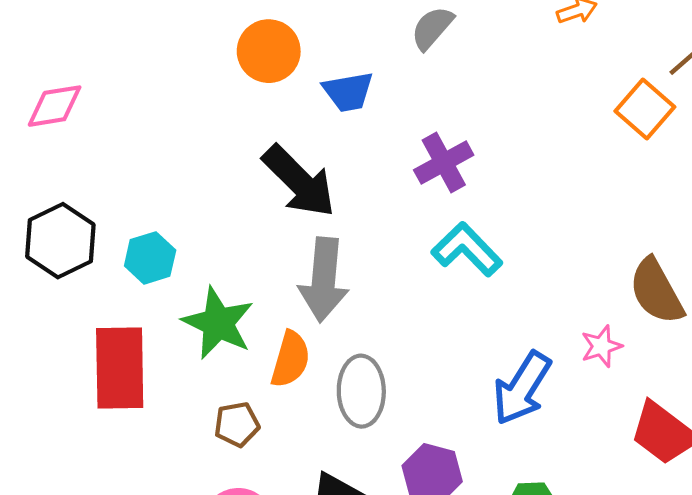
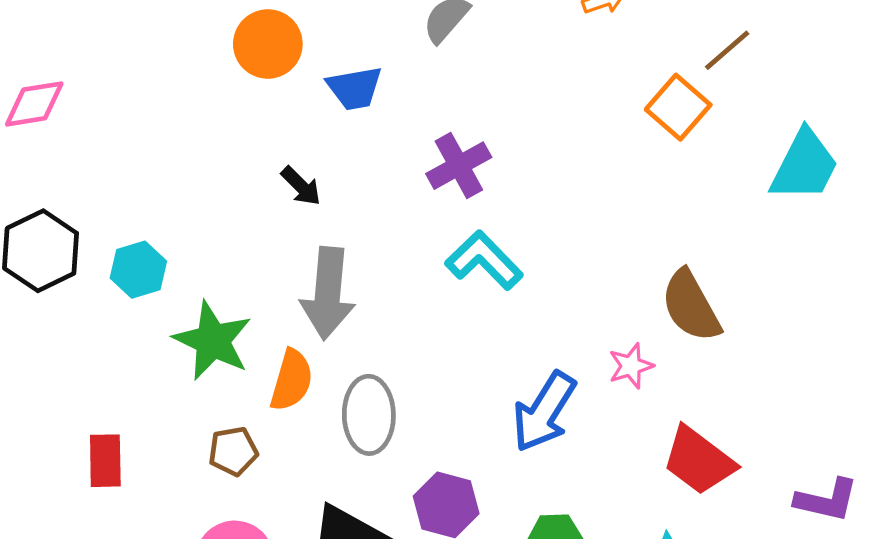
black arrow: (299, 181) -> (301, 186), size x0.5
red rectangle: (120, 368) -> (105, 461), moved, size x0.6

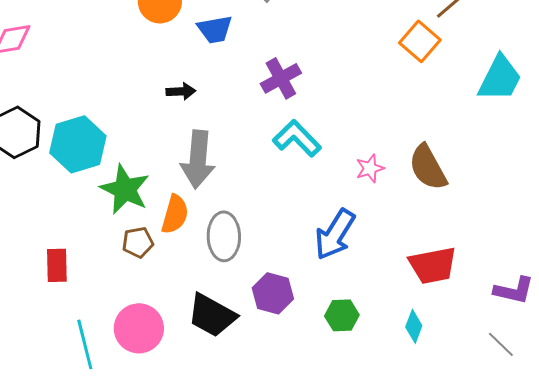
black arrow: (301, 186) -> (181, 91), turned -48
cyan hexagon: (138, 270) -> (78, 144), size x1.6
pink star: (631, 366) -> (370, 168), moved
brown pentagon: (233, 451) -> (138, 242), moved
red trapezoid: (699, 461) -> (433, 265), turned -48

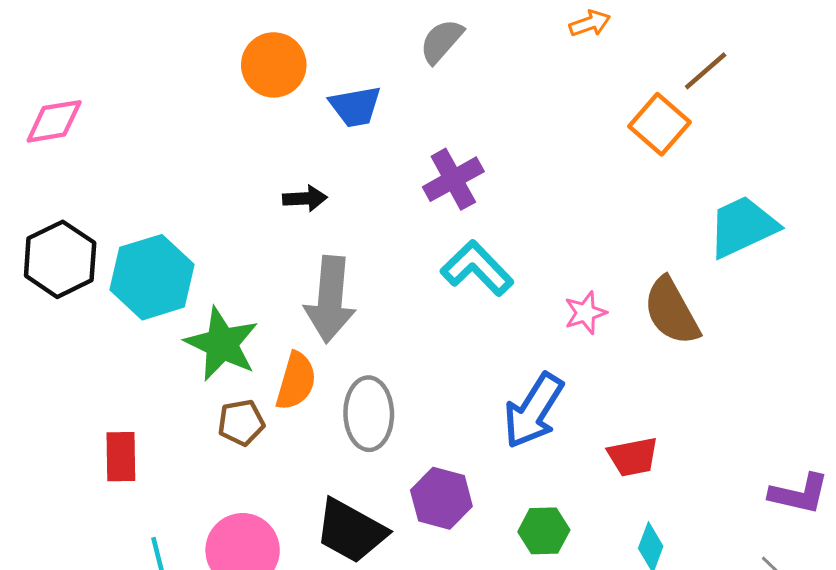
cyan trapezoid: (500, 78) -> (743, 227), moved, turned -142
red trapezoid: (433, 265) -> (633, 457), moved, size x0.7

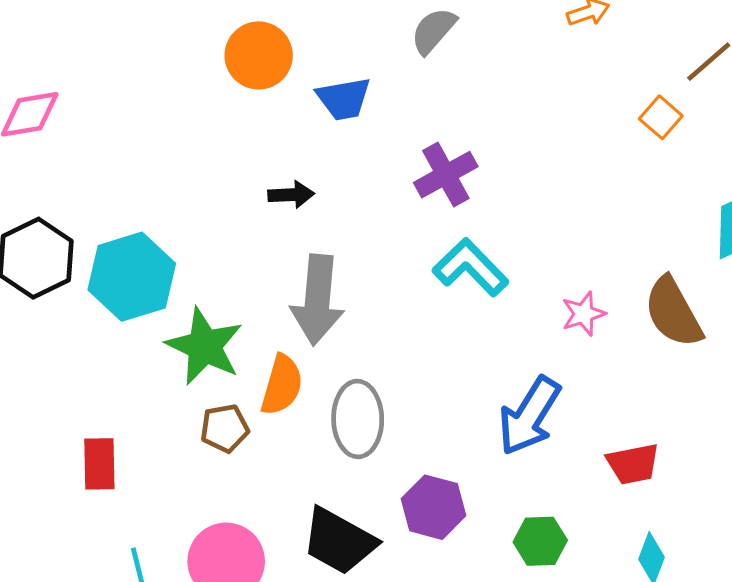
orange square: (660, 124) -> (661, 117), size x0.7

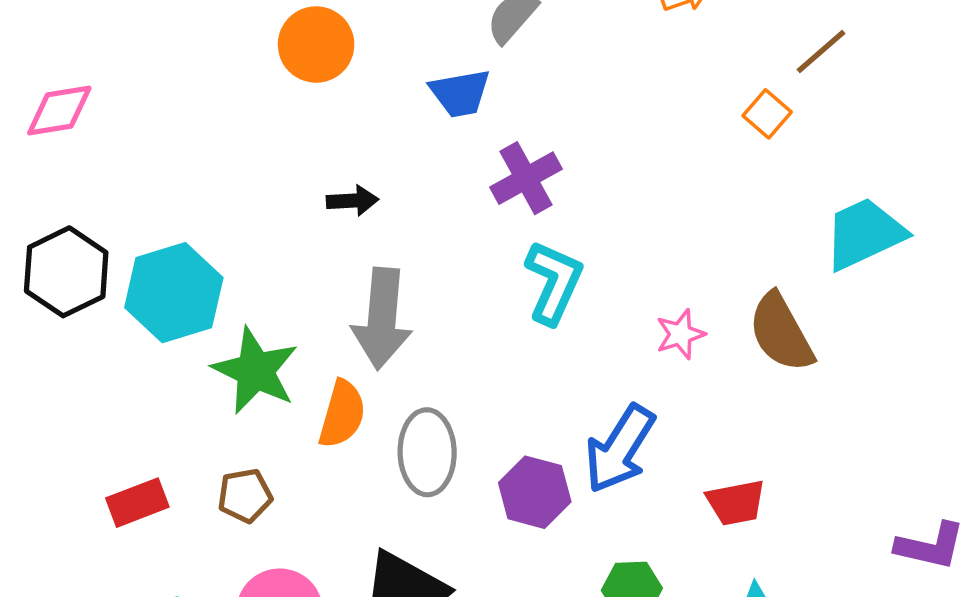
blue trapezoid: (344, 99) -> (460, 93), moved
cyan L-shape: (471, 267) -> (554, 282), turned 68
brown pentagon: (225, 428) -> (245, 496), moved
red rectangle: (99, 464) -> (137, 503), turned 70
purple hexagon: (433, 507) -> (535, 492), moved

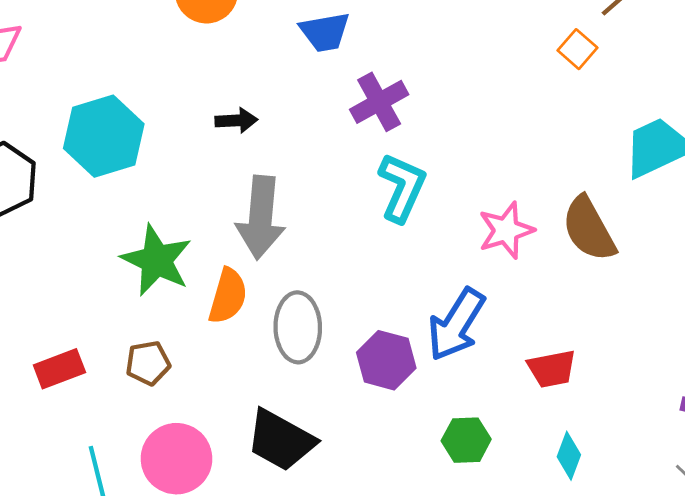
cyan hexagon: (174, 293) -> (104, 136), moved
pink star: (680, 334) -> (506, 230), size x1.4

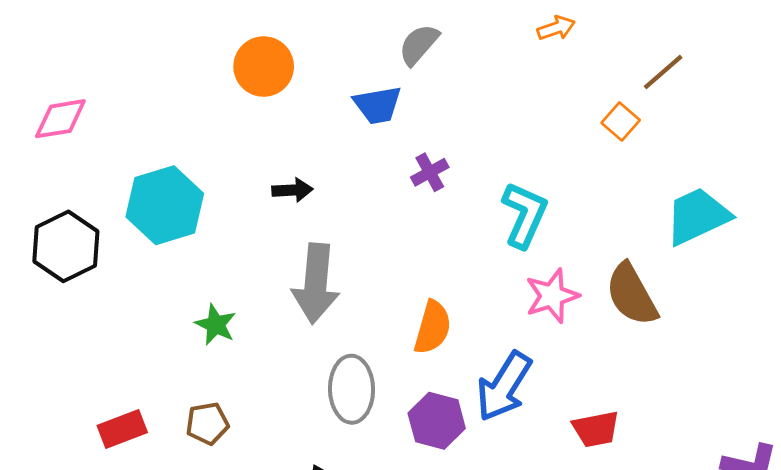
purple cross: (379, 102) -> (430, 172), size x0.7
cyan L-shape: (402, 188) -> (525, 215), moved
green star: (157, 260) -> (216, 325), size x0.6
orange semicircle: (228, 296) -> (433, 327), moved

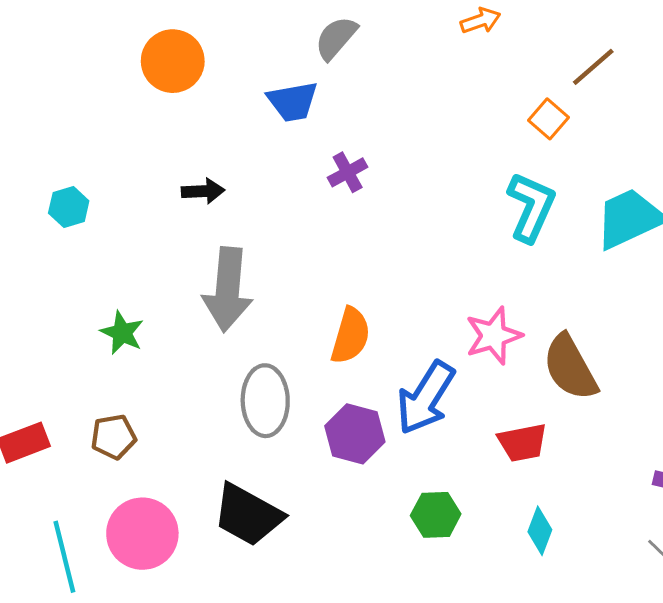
cyan hexagon: (165, 205) -> (69, 207), size x0.5
cyan L-shape: (525, 215) -> (531, 207), moved
brown semicircle: (632, 294) -> (570, 367), moved
pink star: (552, 296) -> (494, 336), moved

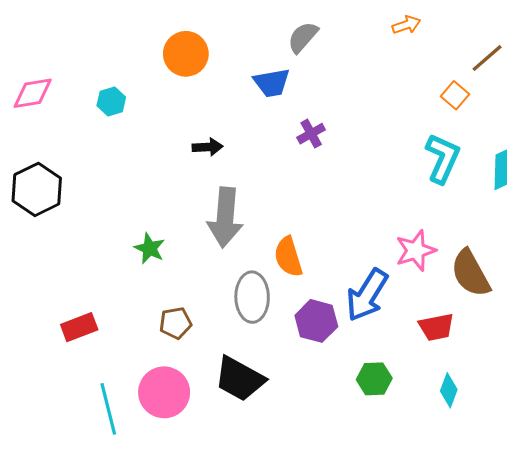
cyan hexagon: (69, 207) -> (111, 101), moved
orange semicircle: (350, 336) -> (288, 257), moved, turned 147
brown pentagon: (113, 437) -> (175, 323), moved

